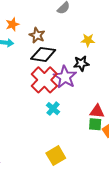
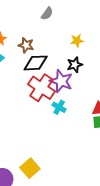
cyan cross: (53, 109) -> (59, 107), moved
yellow square: (56, 156) -> (30, 168), moved

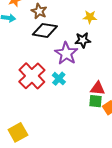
red cross: (41, 88) -> (32, 76), moved

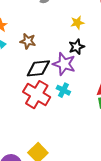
brown star: (39, 11) -> (28, 41), moved
black diamond: (45, 30) -> (38, 68), moved

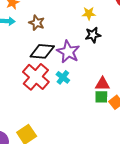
black star: (77, 47) -> (93, 35), moved

